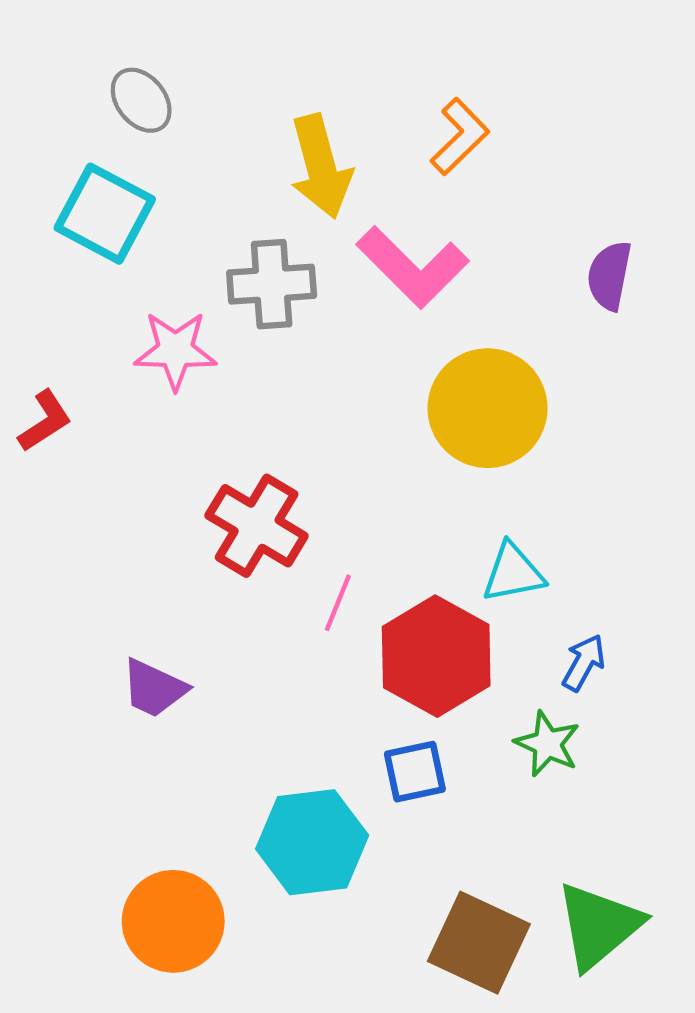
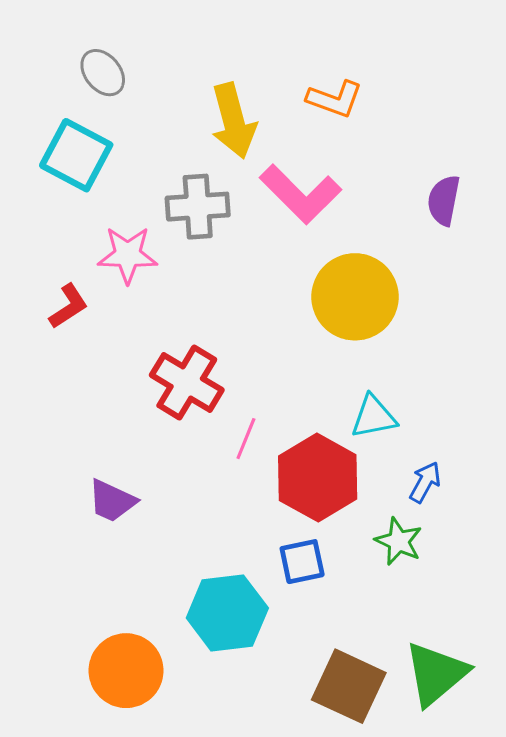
orange L-shape: (460, 137) -> (335, 99), turned 64
red L-shape: (45, 421) -> (68, 306), moved

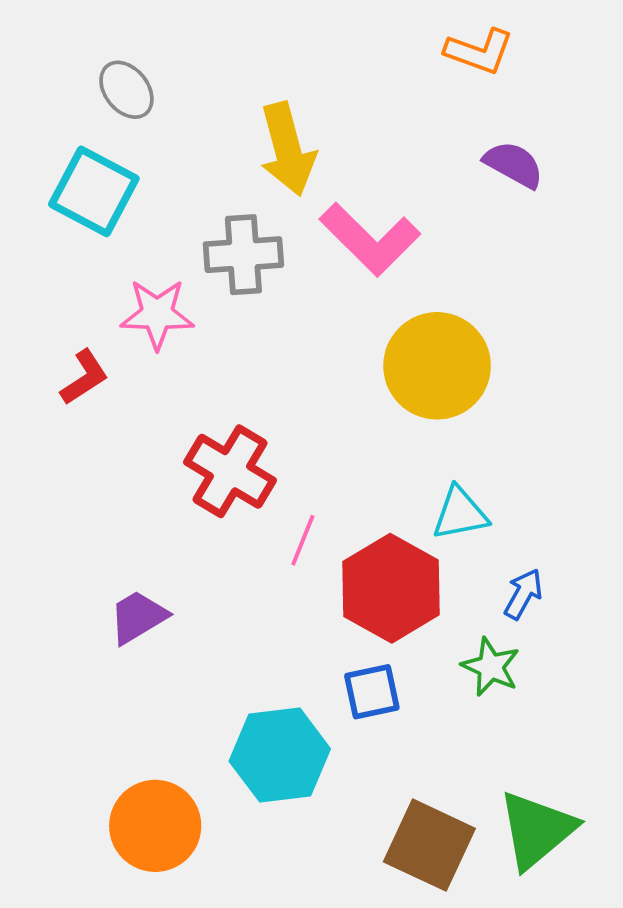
orange L-shape: (335, 99) -> (479, 51), moved
purple semicircle: (444, 200) -> (514, 165), moved, turned 108
purple trapezoid: (112, 501) -> (138, 617), turned 124

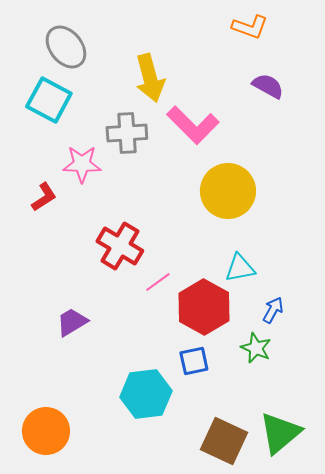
gray ellipse: (126, 90) -> (66, 47), size x1.4
pink line: (303, 540) -> (158, 282), turned 32
orange circle: (155, 826) -> (46, 431), moved

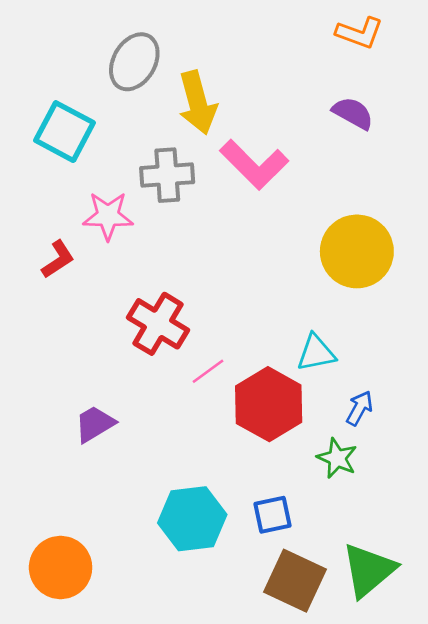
orange L-shape: (250, 27) -> (359, 33), moved
gray ellipse: (66, 47) -> (134, 62), moved, turned 69
yellow circle: (228, 191) -> (357, 251), moved
blue square: (194, 361) -> (273, 515), moved

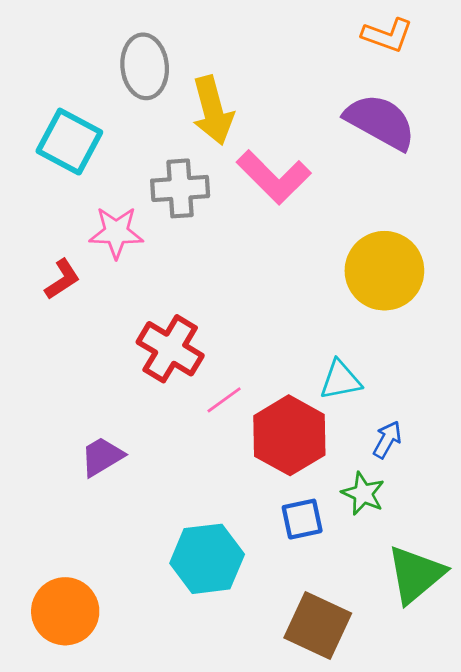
gray ellipse: (134, 62) -> (145, 66), turned -36
purple semicircle: (353, 113) -> (380, 122), size x1.6
blue square: (273, 515) -> (302, 519), moved
green triangle: (369, 570) -> (416, 574), moved

